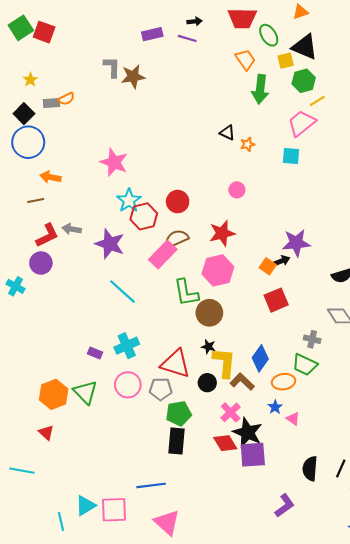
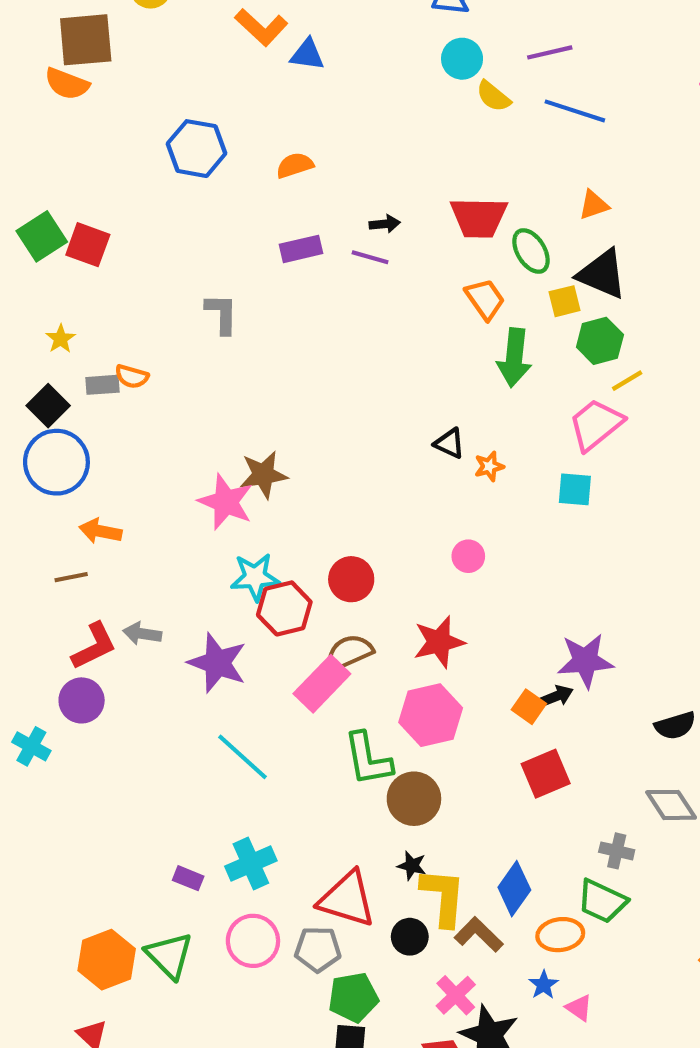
brown star: (133, 77) -> (263, 475), moved
orange semicircle: (66, 99) -> (132, 376), turned 42
cyan star: (129, 200) -> (255, 577), turned 30

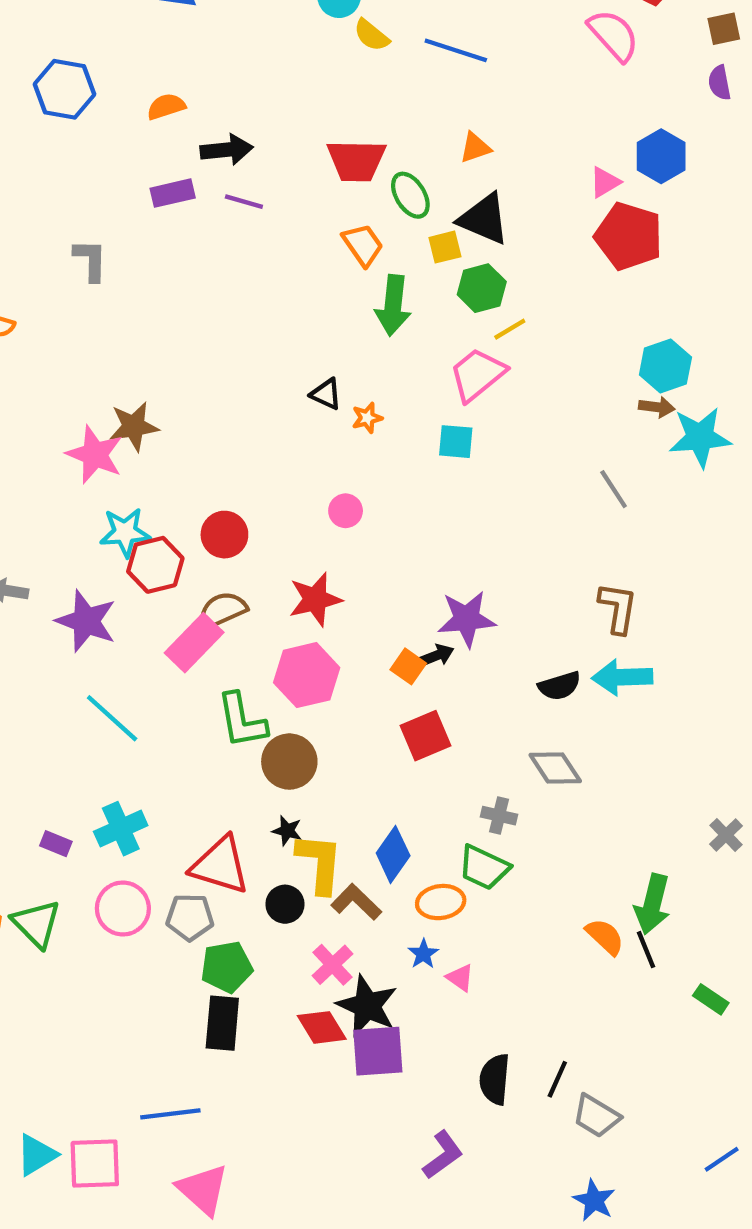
black arrow: (385, 224) -> (227, 150), moved, size x1.6

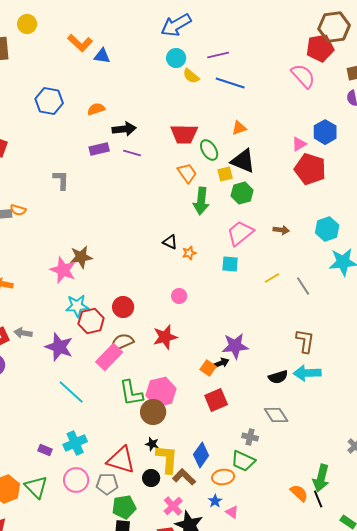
yellow line: (510, 329) -> (272, 278), moved
brown arrow: (657, 407) -> (281, 230), moved
pink hexagon: (307, 675) -> (161, 392), moved

